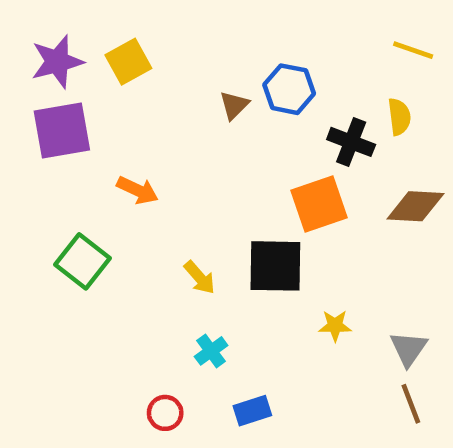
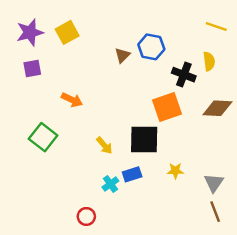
purple square: (62, 131) -> (32, 69), size x0.6
blue rectangle: (252, 411) -> (132, 174), moved

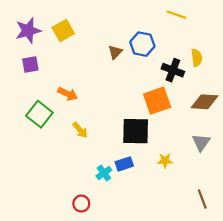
yellow line: (216, 26) -> (176, 15), moved
green square: (43, 137) -> (39, 114), moved
yellow arrow: (104, 145) -> (80, 130), moved
gray triangle: (214, 183) -> (201, 142), moved

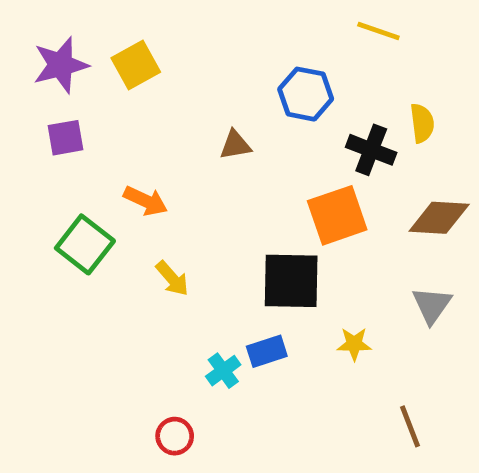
brown triangle: (115, 52) -> (235, 145), moved, turned 35
brown line: (202, 199) -> (410, 426), moved

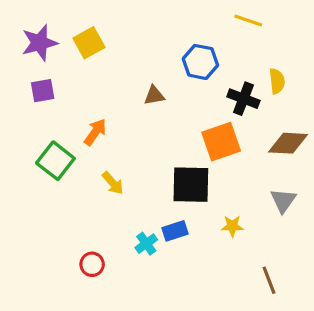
orange arrow: (146, 201) -> (95, 132), turned -80
red circle: (175, 436) -> (92, 264), moved

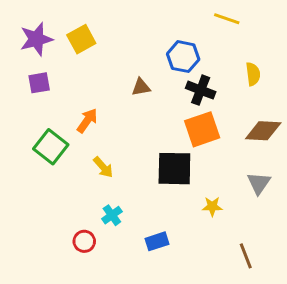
black cross: (243, 99) -> (201, 90), moved
blue rectangle: (175, 231) -> (157, 241), moved
cyan cross: (146, 244) -> (112, 215), moved

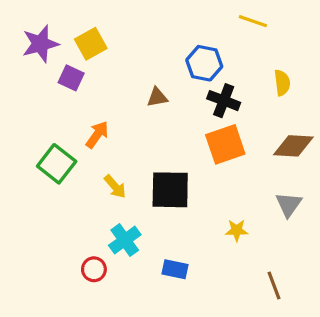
purple square: (39, 83) -> (71, 78), moved, turned 35
black square: (174, 169) -> (170, 190), moved
cyan cross: (112, 215) -> (125, 240), size x1.4
blue rectangle: (157, 241) -> (175, 269), turned 30

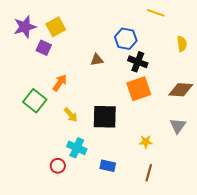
yellow semicircle: (282, 83) -> (182, 44), moved
cyan cross: (125, 240) -> (77, 148), turned -30
brown line: (274, 285) -> (149, 173), moved, turned 36

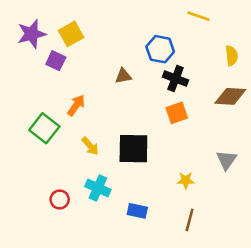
orange square: (139, 89) -> (177, 113), size x0.7
brown diamond: (181, 90) -> (230, 96), moved
red circle: (58, 166) -> (60, 199), moved

